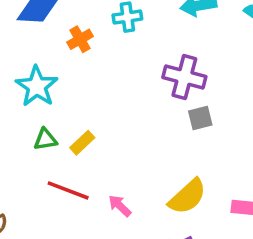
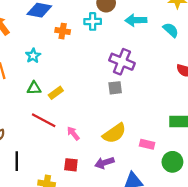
orange cross: (80, 39) -> (63, 31), turned 32
cyan star: (37, 86) -> (33, 56), size x0.6
gray square: (200, 118) -> (115, 88), moved

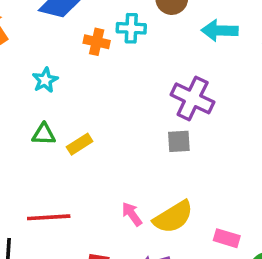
cyan cross: (93, 21) -> (131, 28), moved
red line: (44, 120) -> (49, 217), moved, turned -35
pink arrow: (73, 133) -> (132, 214), moved

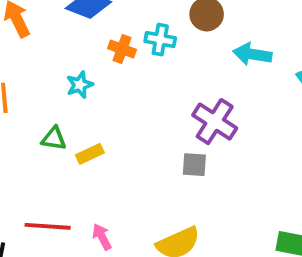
cyan star: (45, 80) -> (80, 85), moved
pink arrow: (132, 214) -> (102, 237), moved

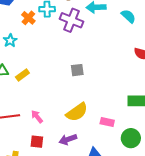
orange cross: (122, 49) -> (28, 18), turned 32
purple cross: (215, 122) -> (71, 20), moved

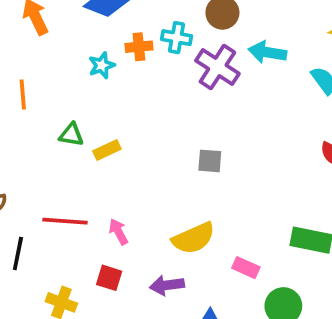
orange cross: (28, 18) -> (139, 47), turned 32
cyan star: (10, 41) -> (102, 65), moved

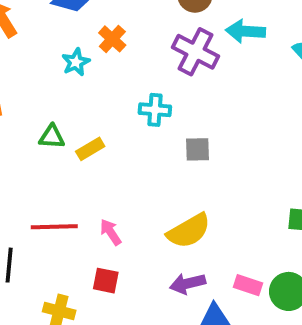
cyan cross: (177, 38) -> (155, 110), moved
orange cross: (139, 47) -> (112, 39), turned -36
pink rectangle: (246, 268) -> (248, 285), moved
purple arrow: (167, 285) -> (188, 283), moved

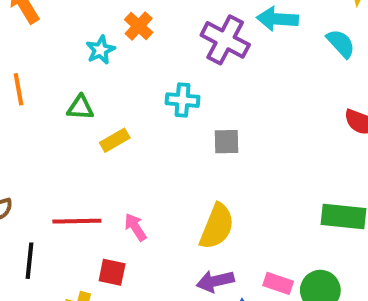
green triangle: (52, 137) -> (80, 108), moved
yellow semicircle: (189, 231) -> (217, 226), turned -39
red square: (106, 281) -> (112, 272), moved

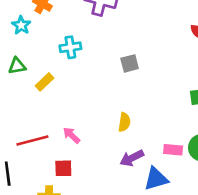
cyan cross: (183, 100) -> (70, 47), moved
gray square: (227, 142) -> (130, 63), moved
yellow semicircle: (217, 226) -> (124, 122), size x0.6

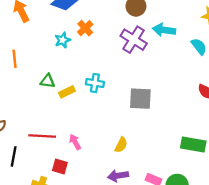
cyan cross: (70, 47) -> (95, 83), moved
gray square: (130, 63) -> (140, 99), size x1.5
green triangle: (17, 66) -> (48, 81), moved

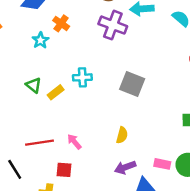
green triangle: (48, 81) -> (34, 85), turned 42
gray square: (140, 99) -> (132, 84), turned 30
black line: (14, 156) -> (15, 169), turned -30

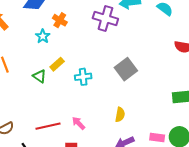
cyan cross: (82, 77) -> (83, 77), moved
gray square: (132, 84) -> (126, 69), turned 35
yellow rectangle: (56, 92) -> (57, 64), moved

